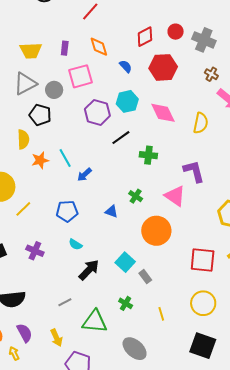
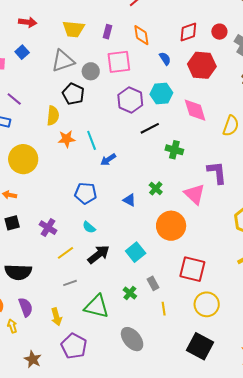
yellow line: (23, 209) -> (66, 253), moved
red square: (203, 260) -> (192, 269), moved
gray rectangle: (145, 277) -> (153, 283), moved

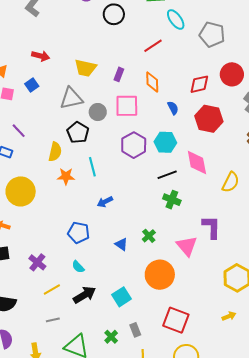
red circle: (219, 32) -> (232, 74), moved, size x1.5
black line: (150, 128) -> (167, 175), moved
cyan line: (92, 140) -> (92, 167), moved

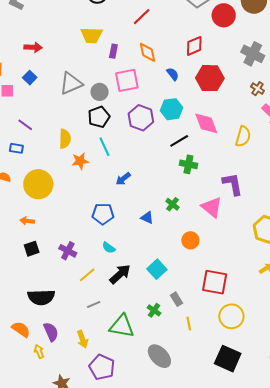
yellow trapezoid: (85, 68) -> (92, 35), moved
red circle: (232, 74) -> (224, 15), moved
black pentagon: (78, 133) -> (99, 117), moved, turned 30
orange circle: (160, 275) -> (190, 240), size x0.6

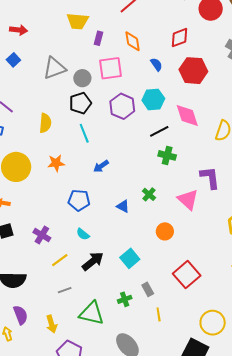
orange star: (80, 161) -> (56, 163), moved
red square: (215, 282) -> (187, 275), turned 36
green cross: (154, 310) -> (125, 299), turned 32
yellow circle: (231, 316) -> (213, 323), moved

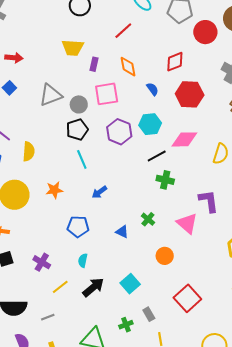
pink diamond: (187, 116) -> (184, 139), turned -72
yellow semicircle: (45, 123) -> (29, 151), moved
cyan semicircle: (83, 234) -> (83, 260), turned 64
gray line: (65, 290) -> (48, 317), moved

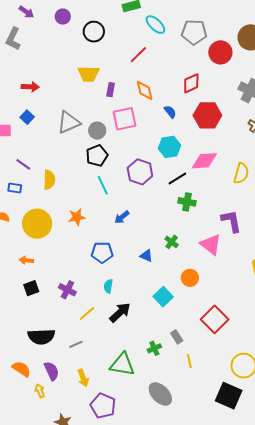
purple hexagon: (119, 132) -> (140, 172), moved
cyan square: (130, 284) -> (163, 297), moved

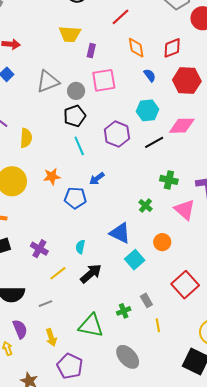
orange diamond: (145, 90) -> (136, 48), moved
green cross: (187, 202) -> (169, 180), moved
blue pentagon: (102, 252) -> (75, 198), moved
blue triangle: (146, 256) -> (120, 233), moved, size x1.6

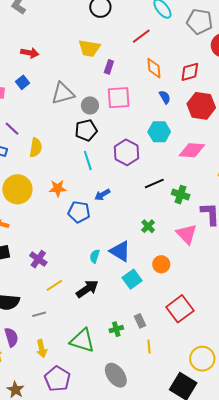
black line: (154, 142) -> (154, 184), moved
green cross: (169, 180) -> (181, 195), moved
cyan semicircle: (80, 247) -> (95, 256), moved

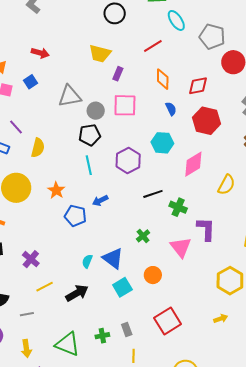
pink diamond: (192, 150) -> (193, 164), turned -40
orange star: (58, 188) -> (56, 190), turned 30

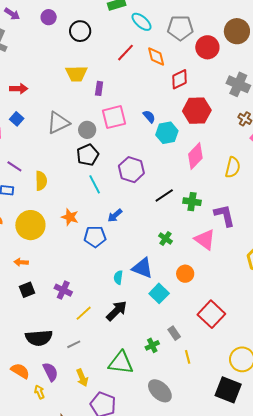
orange diamond: (163, 79) -> (156, 57), moved
blue semicircle: (171, 109) -> (149, 117), moved
cyan hexagon: (162, 143) -> (167, 133), moved

